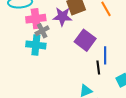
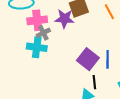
purple square: (85, 40) -> (88, 59), moved
black line: (98, 67) -> (94, 82), moved

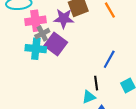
purple square: (88, 59) -> (56, 44), moved
blue line: (108, 59) -> (109, 59), turned 30

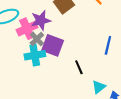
purple star: (64, 18) -> (41, 20), moved
black line: (96, 83) -> (79, 67), moved

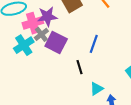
blue line: (108, 45) -> (94, 44), moved
cyan cross: (35, 55) -> (24, 45), moved, turned -30

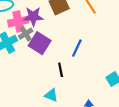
cyan triangle: (97, 89) -> (51, 95), moved, turned 48

